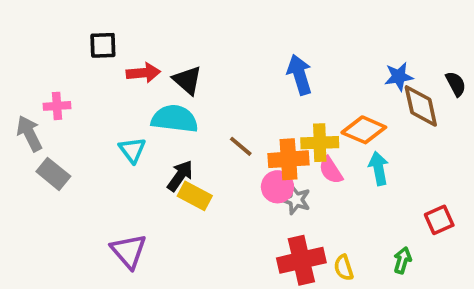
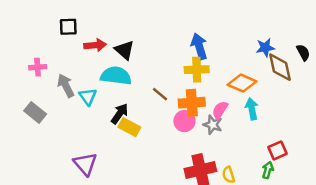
gray arrow: (29, 133) -> (66, 86), moved
yellow cross: (320, 143) -> (197, 70), moved
pink semicircle: (331, 170) -> (220, 110), turned 66
gray star: (296, 200) -> (213, 125), moved
red square: (439, 220) -> (277, 150), moved

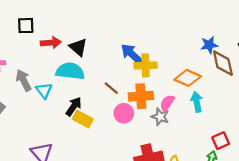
blue arrow: (199, 46) -> (132, 54), moved, turned -30
pink circle: (184, 121) -> (124, 113), moved

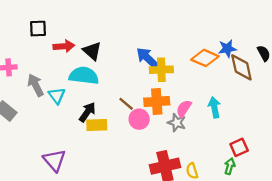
orange diamond: (188, 78) -> (205, 58), moved
brown line: (111, 88) -> (126, 104), moved
yellow rectangle: (83, 119) -> (97, 125), turned -30

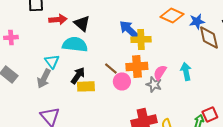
orange diamond: (205, 58) -> (172, 15), moved
gray arrow: (36, 85) -> (44, 78), moved, turned -126
red square: (239, 147) -> (210, 114), moved

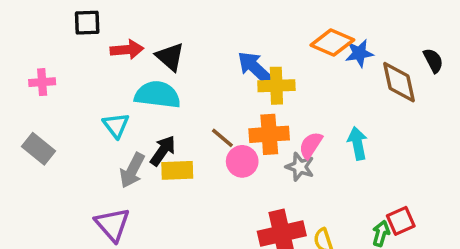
blue star: (197, 21) -> (359, 53), moved
gray arrow: (44, 78) -> (132, 170), moved

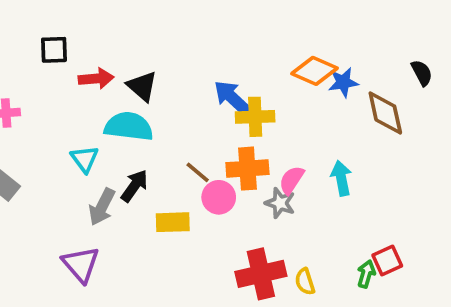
black semicircle: (433, 60) -> (422, 73), moved
yellow rectangle: (177, 170) -> (173, 222), moved

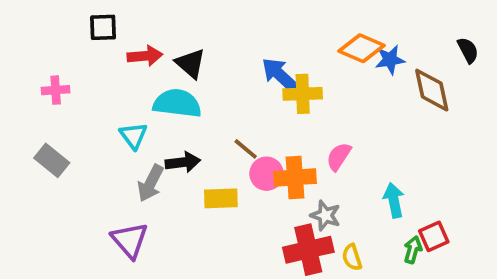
orange cross: (247, 169) -> (295, 177), moved
cyan arrow: (341, 178) -> (394, 200), moved
black arrow: (134, 186) -> (183, 162), turned 48
gray star: (280, 203) -> (325, 215), moved

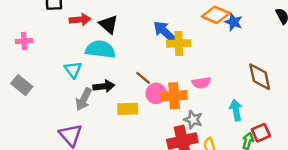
blue star: (390, 60) -> (234, 22), turned 30
brown diamond: (432, 90) -> (260, 77), moved
pink semicircle: (339, 157) -> (201, 83), turned -132

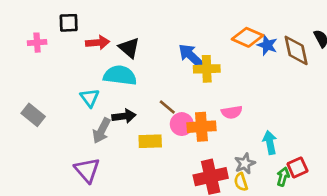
pink cross: (24, 41) -> (37, 43), moved
brown diamond: (260, 77) -> (296, 50), moved
gray star: (193, 120) -> (245, 164), moved, turned 30

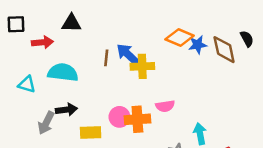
blue star: (267, 45) -> (198, 45), turned -30
black triangle: (129, 48) -> (71, 23), moved, turned -40
cyan triangle: (90, 98) -> (27, 84), moved, turned -36
brown line: (167, 107) -> (106, 58), moved, turned 56

